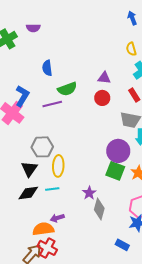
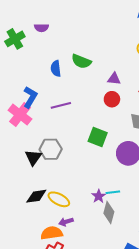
green semicircle: (67, 89) -> (81, 61), moved, turned 42
yellow ellipse: (58, 166) -> (59, 199), moved, turned -65
black triangle: (29, 169) -> (33, 157), moved
green square: (115, 171) -> (98, 137), moved
cyan line: (52, 189) -> (113, 192), moved

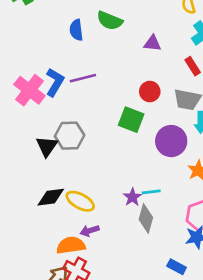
blue L-shape: (30, 97) -> (55, 82), moved
red circle: (112, 99) -> (150, 92), moved

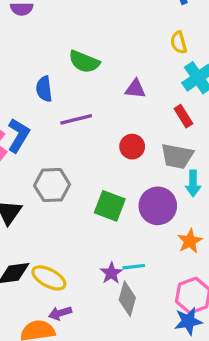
blue semicircle: (76, 30) -> (44, 89), moved
purple line: (83, 78) -> (76, 119), moved
green square: (131, 120) -> (110, 206), moved
gray hexagon: (70, 136) -> (52, 185), moved

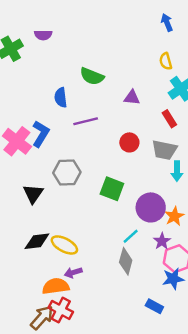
purple circle: (158, 206) -> (151, 207), moved
cyan line: (134, 267) -> (131, 236), turned -35
purple star: (111, 273) -> (162, 241), moved

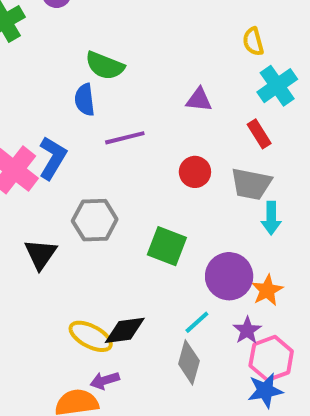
green semicircle: (92, 76) -> (105, 66), moved
black diamond: (37, 241) -> (125, 330), moved

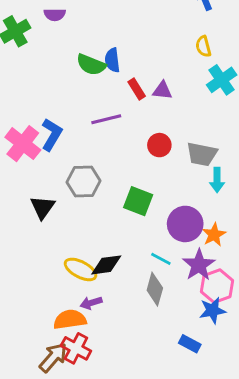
blue semicircle: (85, 100) -> (112, 60), moved
red rectangle: (259, 134) -> (137, 89), moved
cyan line: (197, 322) -> (161, 259), turned 70
purple star: (247, 330) -> (199, 265), size x1.5

